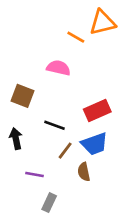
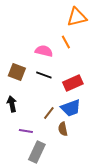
orange line: (76, 37) -> (66, 42), moved, turned 32
black line: (54, 125) -> (44, 75), moved
gray rectangle: (49, 203) -> (37, 152), size x1.5

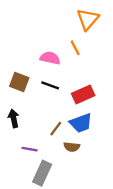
orange triangle: (77, 17) -> (88, 19), turned -35
brown semicircle: (63, 129) -> (72, 147), turned -72

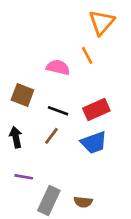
black line: (50, 85) -> (58, 111), moved
brown line: (56, 129) -> (51, 136), moved
brown semicircle: (72, 147) -> (83, 202), moved
purple line: (30, 149) -> (24, 177), moved

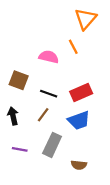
gray rectangle: (49, 201) -> (52, 145), moved
brown semicircle: (83, 202) -> (79, 165), moved

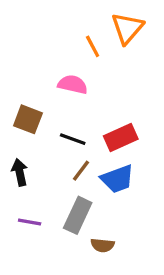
orange line: (73, 47) -> (93, 46), moved
brown line: (43, 115) -> (81, 171), moved
brown semicircle: (79, 165) -> (102, 245), moved

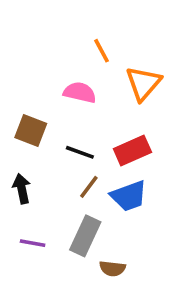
orange triangle: (127, 28) -> (143, 83), moved

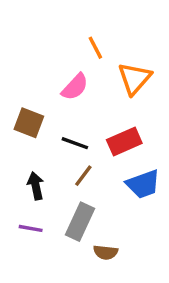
pink semicircle: (80, 92) -> (75, 87), turned 120
black arrow: (22, 189) -> (36, 186), moved
blue trapezoid: (129, 196) -> (143, 184), moved

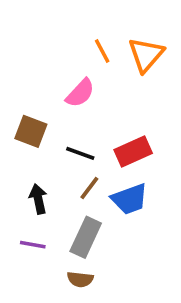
orange triangle: (135, 78) -> (146, 55), moved
blue trapezoid: (143, 184) -> (130, 199), moved
brown semicircle: (106, 252) -> (80, 279), moved

